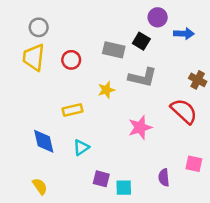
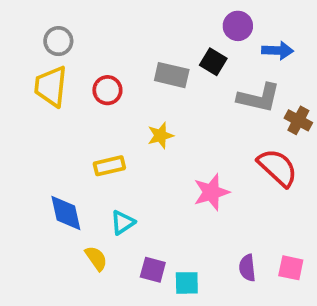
gray L-shape: (143, 77) -> (259, 98), moved
pink square: (194, 164) -> (291, 268), moved
yellow semicircle: (40, 186) -> (96, 258), moved

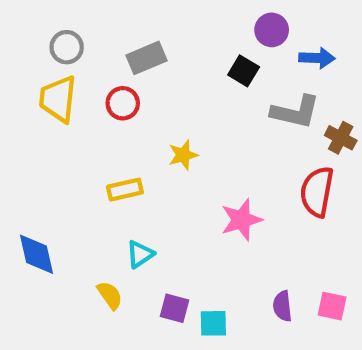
gray rectangle: (172, 75) -> (146, 58), moved, turned -36
red semicircle: (278, 168) -> (317, 192), turned -123
blue diamond: (66, 213) -> (36, 254), moved

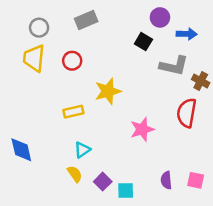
gray rectangle: (146, 58) -> (86, 20), moved
yellow star: (183, 155) -> (108, 91), size x1.5
yellow semicircle: (110, 295) -> (75, 174), moved
purple square: (175, 308) -> (103, 182), turned 30

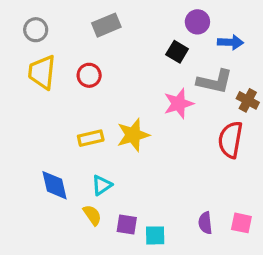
gray circle: (39, 28) -> (36, 30), moved
yellow star: (108, 91) -> (133, 135), moved
pink star: (142, 129) -> (179, 104), moved
blue diamond: (21, 150) -> (55, 185), moved
purple square: (103, 182) -> (127, 224), turned -36

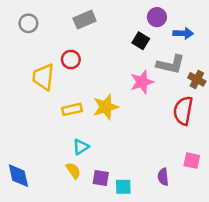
yellow trapezoid: (42, 72) -> (43, 77), moved
blue diamond: (55, 185) -> (18, 176), moved
pink square: (241, 223) -> (192, 161), moved

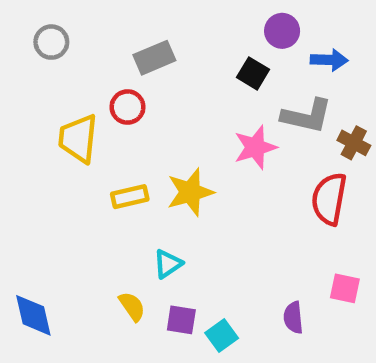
gray rectangle: (85, 20) -> (154, 58), moved
cyan triangle: (81, 147) -> (168, 264), moved
cyan square: (123, 187) -> (222, 336), turned -35

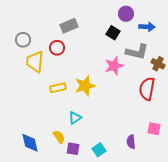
gray circle: (51, 42) -> (23, 40), moved
blue diamond: (33, 315) -> (30, 143), moved
purple square: (181, 320) -> (73, 149), moved

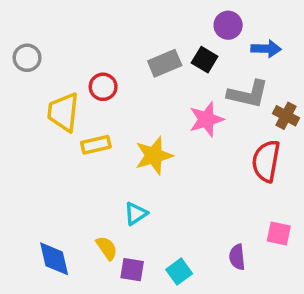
gray rectangle: (69, 26) -> (165, 63), moved
gray circle: (23, 40) -> (27, 58), moved
yellow rectangle: (58, 88) -> (96, 145), moved

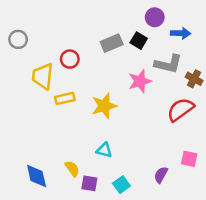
red semicircle: (266, 161) -> (181, 110), turned 44
cyan triangle: (136, 214) -> (104, 150), moved, turned 49
purple semicircle: (237, 257) -> (161, 175), turned 35

